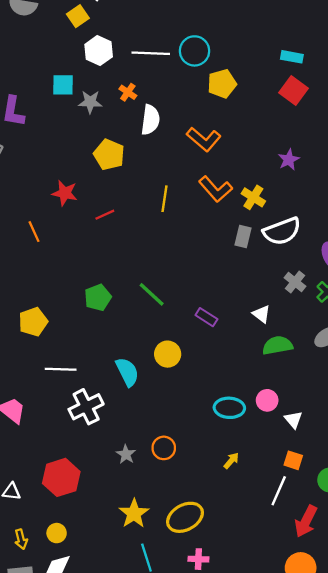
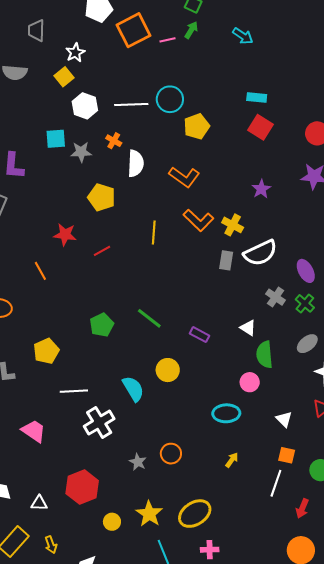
green semicircle: (277, 345) -> (264, 355), turned -80
pink circle: (267, 400) -> (250, 382), moved
red arrow: (306, 521) -> (302, 508), size x0.7
yellow circle: (57, 533) -> (112, 522), moved

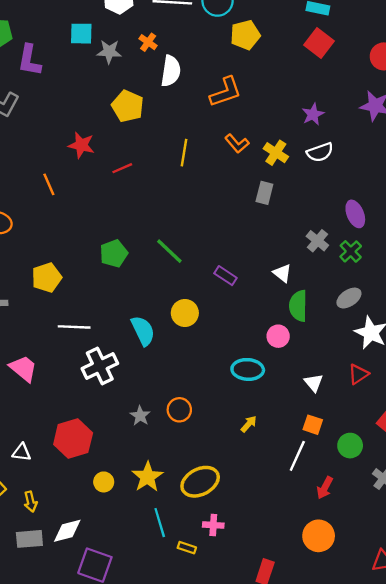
orange L-shape: (184, 177) -> (226, 92), turned -60
orange L-shape: (198, 220) -> (237, 144), size x0.7
white semicircle: (260, 253) -> (320, 152), moved, size x0.7

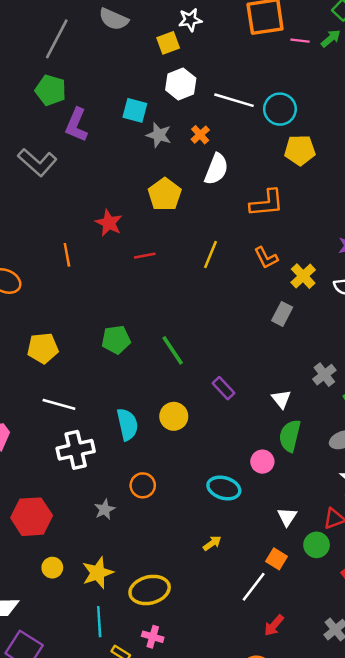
orange circle: (179, 410) -> (143, 485), moved
green circle: (350, 446) -> (317, 545), moved

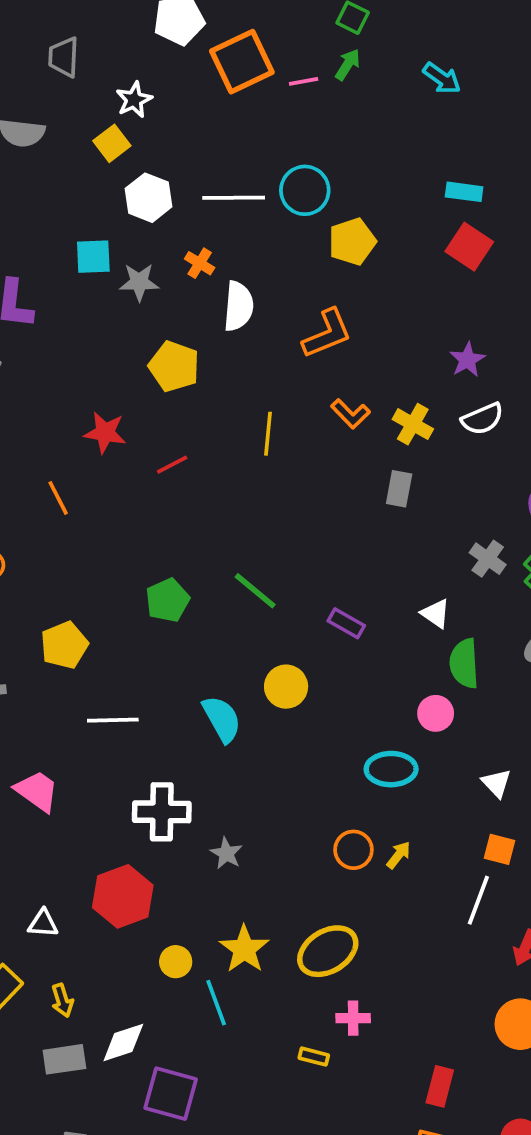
white cross: (76, 450) -> (162, 812), moved, turned 30
orange circle: (143, 485) -> (353, 850), moved
cyan line: (99, 622) -> (216, 1003), moved

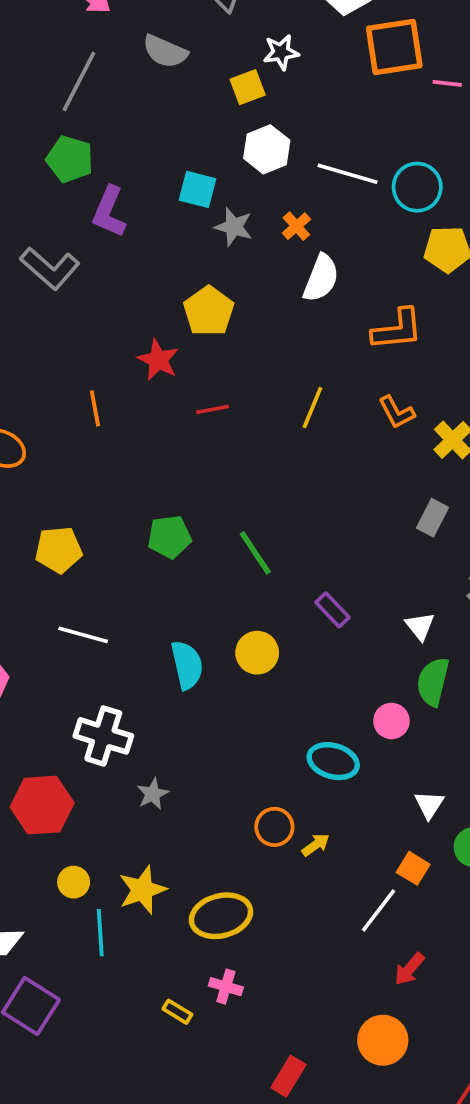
yellow pentagon: (174, 366) -> (209, 311), moved
gray rectangle: (399, 489) -> (432, 518), moved

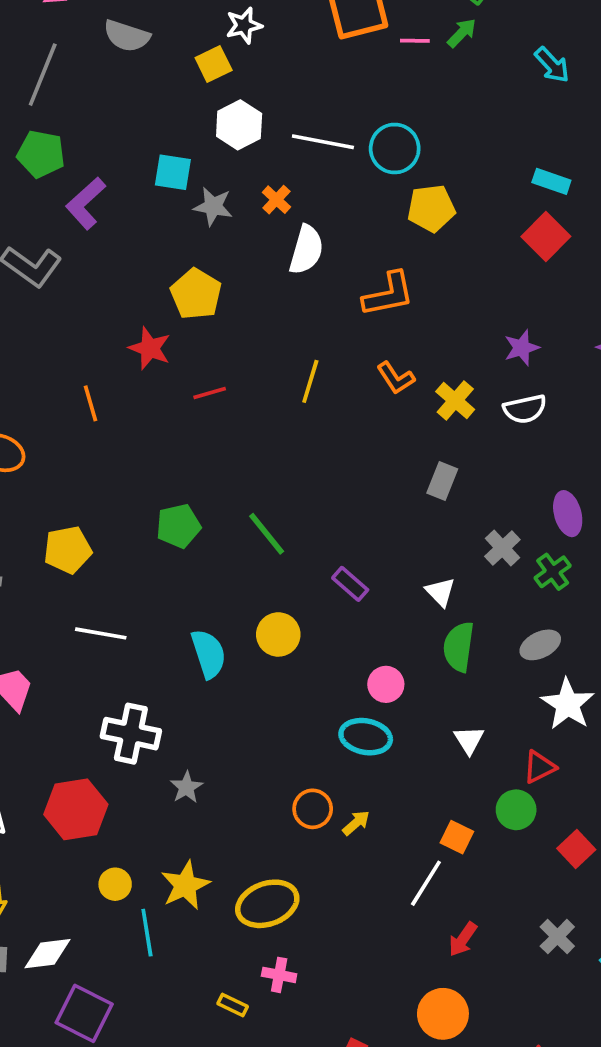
purple L-shape: (109, 212) -> (86, 203), turned 30
pink circle: (391, 721) -> (386, 684), moved
white triangle: (429, 805) -> (469, 740), moved

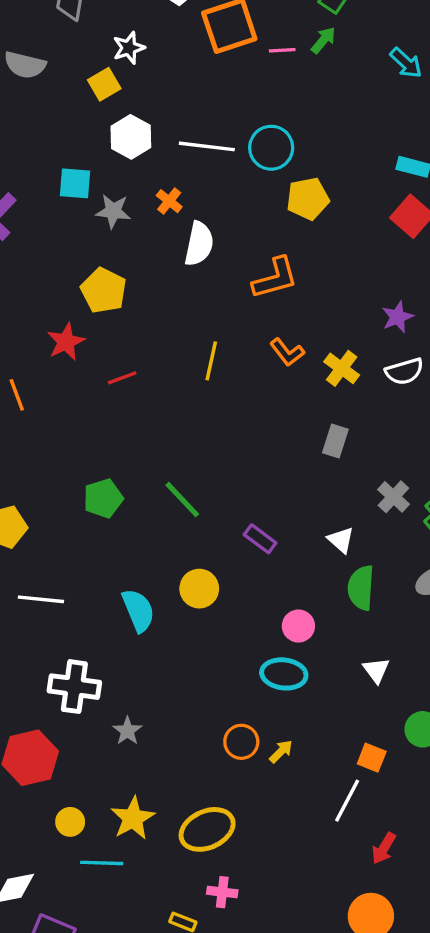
red star: (150, 348) -> (66, 342), turned 30
cyan line: (147, 933) -> (102, 863), turned -75

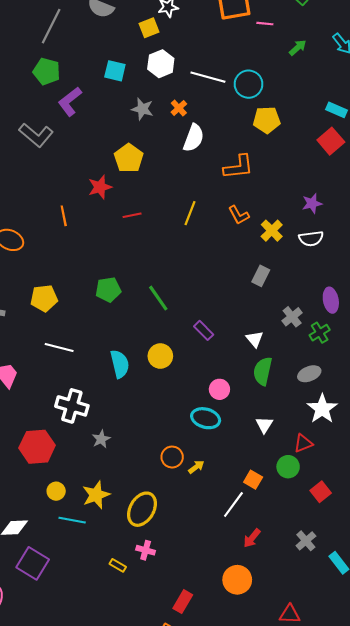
green arrow: (323, 40) -> (298, 48), moved
cyan square: (75, 183) -> (115, 71), moved
yellow ellipse: (207, 829) -> (142, 509), turned -44

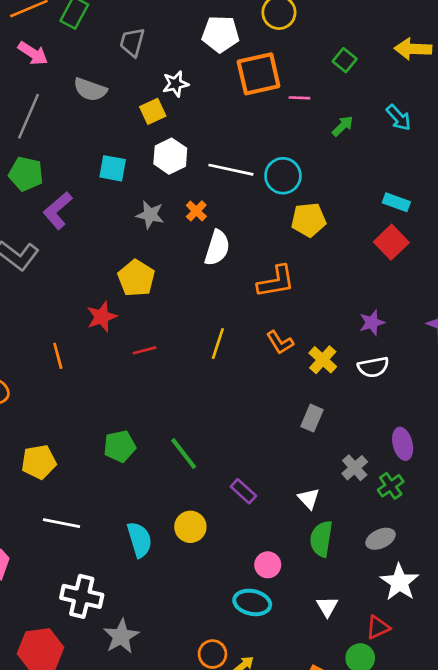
gray star: (101, 439) -> (121, 636), size x1.5

